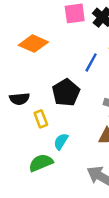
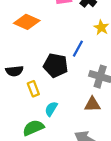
blue line: (91, 62) -> (78, 49), moved
black pentagon: (66, 93) -> (56, 65), turned -30

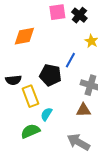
orange diamond: (27, 22) -> (24, 36), turned -35
yellow rectangle: (33, 89) -> (30, 96), size x1.5

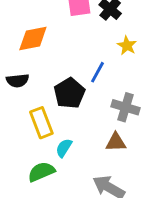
black pentagon: (50, 75) -> (69, 93), turned 30
black semicircle: (13, 80) -> (18, 81), moved

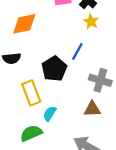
yellow star: (127, 46) -> (91, 21), moved

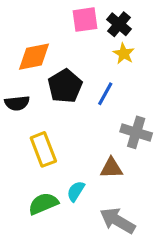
black pentagon: (54, 69) -> (65, 86), moved
brown triangle: (92, 109) -> (111, 168), moved
cyan semicircle: (50, 114) -> (76, 191), moved

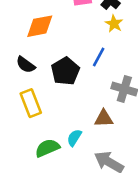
black pentagon: (65, 86) -> (65, 71), moved
black semicircle: (17, 103) -> (26, 65), turned 42
yellow rectangle: (43, 149) -> (31, 103), moved

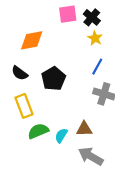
blue line: (99, 57) -> (97, 67), moved
brown triangle: (104, 118) -> (84, 129), moved
green semicircle: (47, 148) -> (38, 131), moved

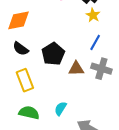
orange diamond: (32, 40) -> (19, 20), moved
brown triangle: (84, 129) -> (76, 69), moved
green semicircle: (38, 131) -> (29, 113), moved, turned 36

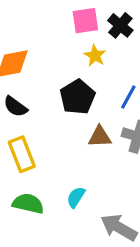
yellow star: (93, 15) -> (95, 56), moved
black pentagon: (53, 54) -> (77, 97), moved

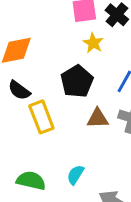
yellow rectangle: (22, 154) -> (41, 117), moved

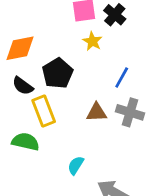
black pentagon: (77, 81) -> (58, 73), moved
green semicircle: (31, 181) -> (26, 142), moved

